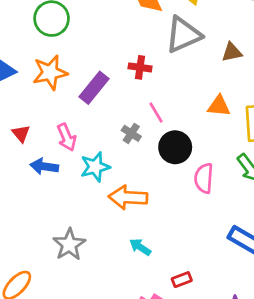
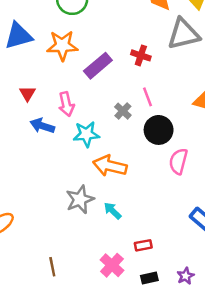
gray star: (69, 244) -> (80, 199), moved

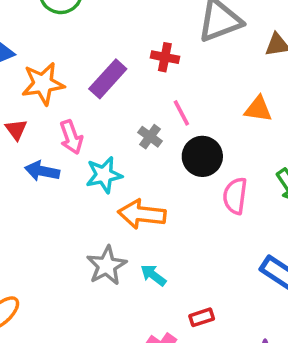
orange star: (62, 46) -> (43, 84), moved

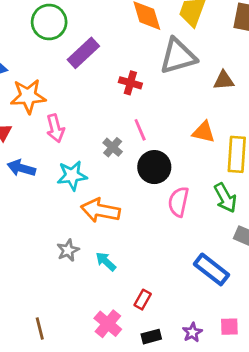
purple rectangle: (108, 79) -> (83, 53), moved
pink arrow: (71, 137) -> (55, 128), moved
gray star: (107, 265) -> (68, 250), size x0.7
red rectangle: (202, 317) -> (143, 300), turned -48

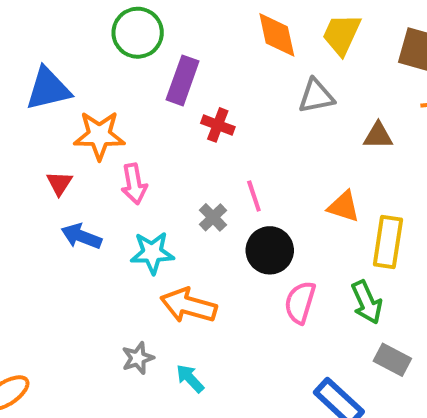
purple rectangle: (83, 53) -> (183, 80), turned -32
gray triangle: (178, 56) -> (316, 96), size x0.7
red cross: (130, 83) -> (218, 125), moved

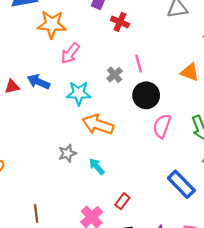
red triangle: (59, 183) -> (12, 87), moved, turned 42
pink arrow: (134, 184) -> (70, 53), turned 45

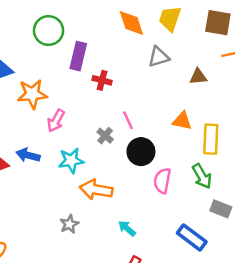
cyan arrow: (97, 166) -> (127, 228), moved

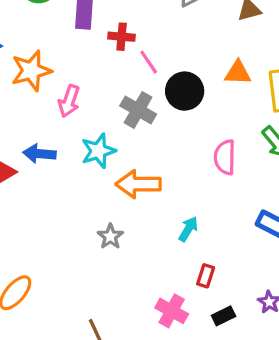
pink line: (128, 120) -> (149, 62), moved
gray cross: (105, 136) -> (138, 110), size x1.5
black circle: (141, 152) -> (185, 91), moved
cyan arrow: (127, 228) -> (188, 229), turned 90

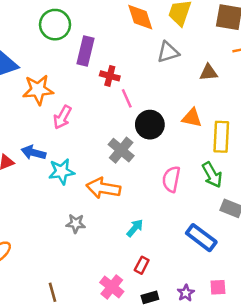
gray cross: (138, 110) -> (121, 150), moved
cyan star: (98, 151) -> (62, 171), moved
gray star: (110, 236) -> (76, 224), turned 30

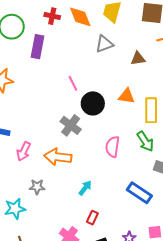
red cross: (110, 76) -> (52, 16), moved
pink arrow: (62, 117) -> (24, 151), moved
cyan star: (62, 171) -> (15, 209), moved

